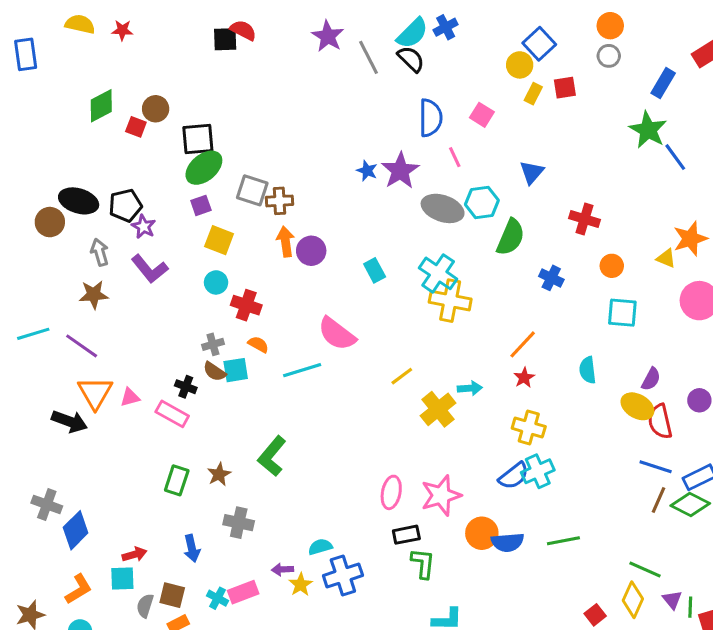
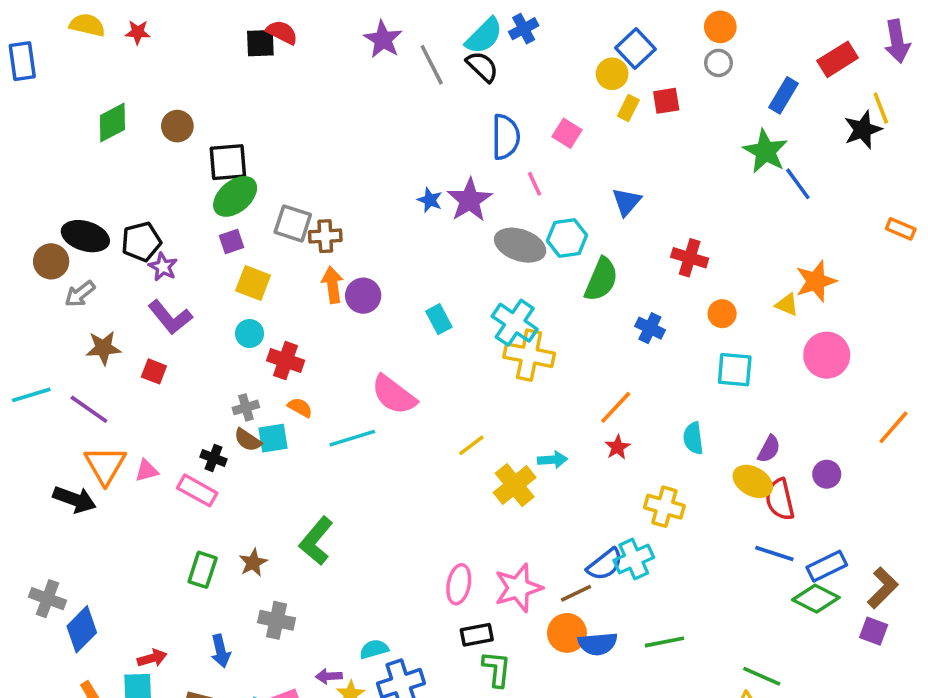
red square: (136, 127) -> (154, 371), moved
gray arrow: (100, 252) -> (80, 294), moved, turned -112
yellow cross: (529, 427) -> (664, 507), moved
brown line: (659, 500) -> (576, 593), moved, turned 40

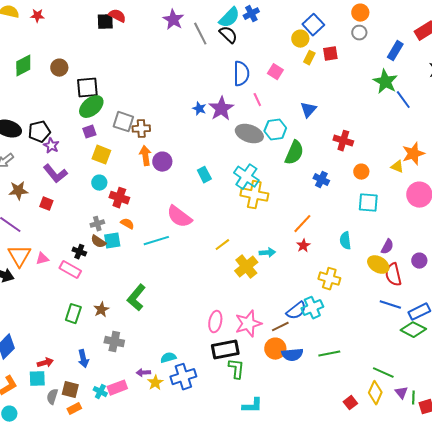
black rectangle: (477, 635) -> (225, 350), size x1.5

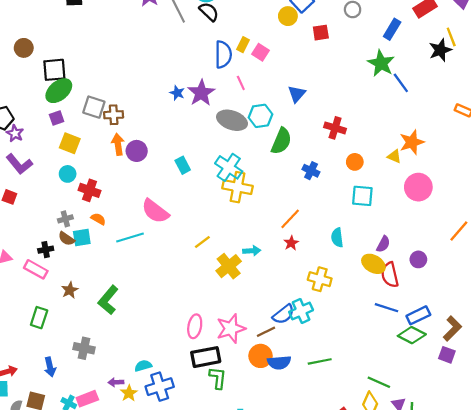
yellow rectangle: (309, 58) -> (243, 45), moved
black cross: (79, 252) -> (46, 250), turned -32
brown star: (101, 310) -> (70, 290), moved

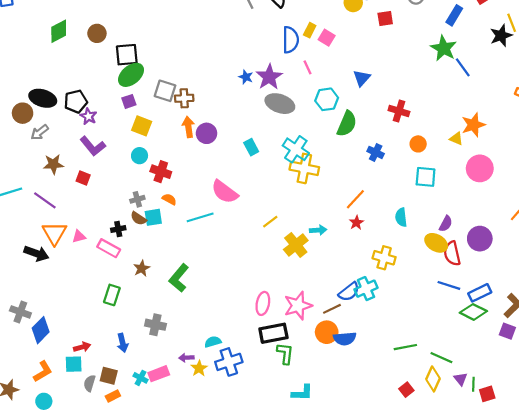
gray ellipse: (232, 120) -> (280, 104), moved
purple circle: (418, 259) -> (480, 239), size x1.5
green line: (320, 361) -> (405, 347), moved

